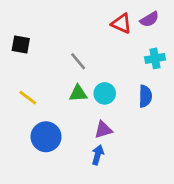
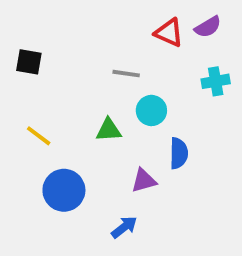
gray line: (78, 61) -> (126, 74), moved, turned -42
cyan circle: (105, 93) -> (151, 110), moved
blue semicircle: (145, 96) -> (179, 153), moved
blue arrow: (98, 155) -> (124, 227), moved, turned 36

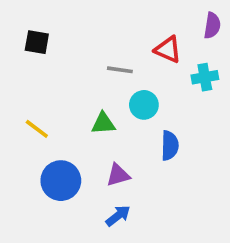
purple semicircle: (208, 27) -> (212, 26), moved, turned -50
red triangle: (169, 33) -> (168, 50), moved
black square: (29, 62) -> (37, 42), moved
purple triangle: (144, 181) -> (118, 175), moved

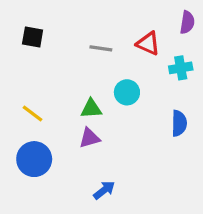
gray line: (120, 70) -> (101, 48), moved
blue semicircle: (170, 145) -> (179, 123), moved
purple triangle: (118, 175) -> (90, 138), moved
blue circle: (61, 181) -> (34, 159), moved

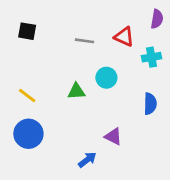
purple triangle: (90, 138) -> (113, 136), moved, turned 42

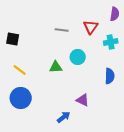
black square: (27, 31) -> (13, 39), moved
red triangle: (124, 37) -> (91, 27), turned 42

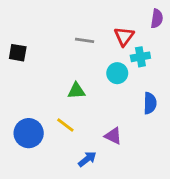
cyan cross: (111, 42) -> (140, 57), moved
cyan circle: (78, 57) -> (117, 73), moved
yellow line: (20, 70) -> (65, 125), moved

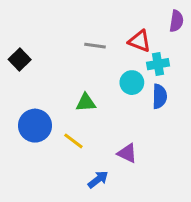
red triangle: (124, 36) -> (140, 41), turned -45
black square: (18, 53) -> (20, 59), turned 36
blue semicircle: (150, 103) -> (160, 96), moved
blue circle: (29, 133) -> (35, 126), moved

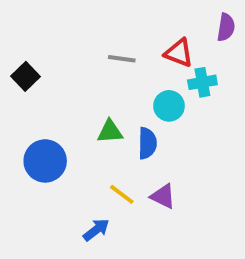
blue semicircle: (160, 96) -> (147, 143), moved
yellow line: (73, 141) -> (122, 194), moved
blue arrow: (98, 179) -> (96, 230), moved

